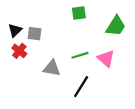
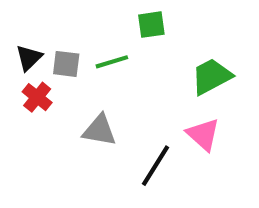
green trapezoid: (116, 26) -> (211, 76), moved, turned -150
green line: (80, 55) -> (112, 62), moved
pink triangle: (106, 59) -> (203, 135), moved

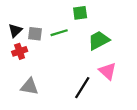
green trapezoid: (211, 76) -> (99, 40), moved
red cross: (37, 97) -> (20, 51), turned 32
gray triangle: (99, 130) -> (29, 87), moved

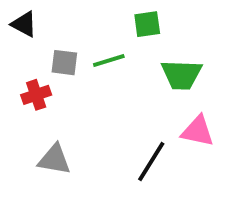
black triangle: (15, 30) -> (24, 24), moved, turned -48
green trapezoid: (99, 40) -> (182, 75), turned -150
pink triangle: (108, 71) -> (198, 131), turned -30

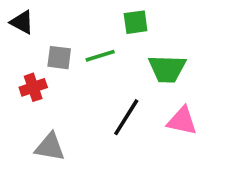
black line: (151, 161) -> (126, 117), moved

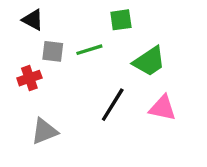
black triangle: (22, 22) -> (33, 20), moved
green trapezoid: (167, 69) -> (149, 61), turned -36
gray triangle: (50, 147) -> (44, 131), turned -32

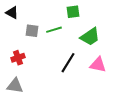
black triangle: (33, 20) -> (12, 13), moved
red cross: (29, 78) -> (18, 58), moved
gray triangle: (44, 131) -> (15, 86), moved, turned 30

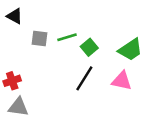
green square: (73, 12) -> (89, 47), moved, turned -32
green trapezoid: (90, 37) -> (130, 50), moved
red cross: (18, 58) -> (12, 81), moved

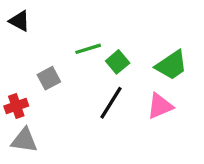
gray square: (40, 38) -> (49, 78), moved, turned -35
pink triangle: (122, 81) -> (160, 106), turned -35

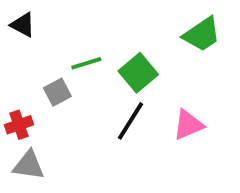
green line: (88, 49) -> (86, 63), moved
green square: (118, 62) -> (138, 73), size x1.4
green trapezoid: (171, 65) -> (202, 34), moved

